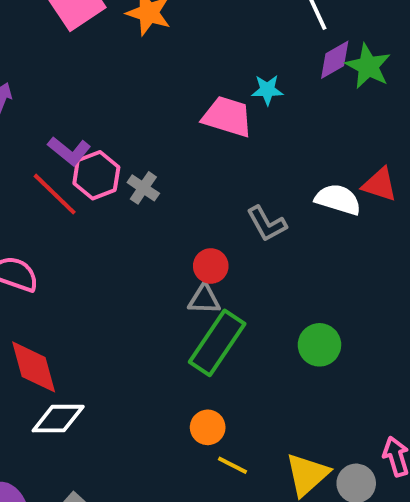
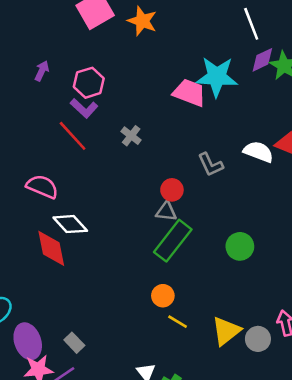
cyan star: (267, 90) -> (217, 77), size x2.0
pink hexagon: (96, 175) -> (89, 83), moved
white diamond: (58, 419) -> (70, 224), moved, turned 44

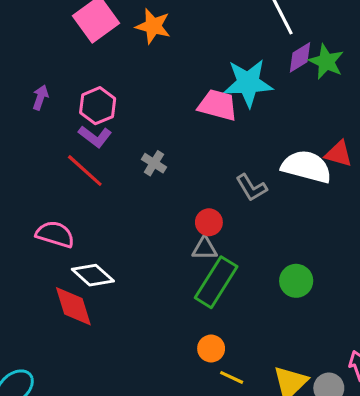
white semicircle: (258, 152) -> (306, 167), size x1.4

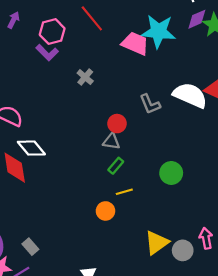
red line: (85, 171) -> (92, 18), moved
green rectangle: (216, 282) -> (116, 166), size x0.5
yellow line: (232, 377) -> (124, 192), moved, turned -49

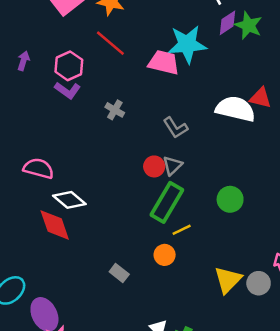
gray L-shape: (150, 104) -> (175, 128), moved
red circle: (117, 124) -> (154, 166), moved
gray triangle: (111, 141) -> (172, 166), moved, turned -42
green rectangle: (116, 166) -> (167, 202), size x2.0
gray rectangle: (30, 247) -> (119, 273), moved

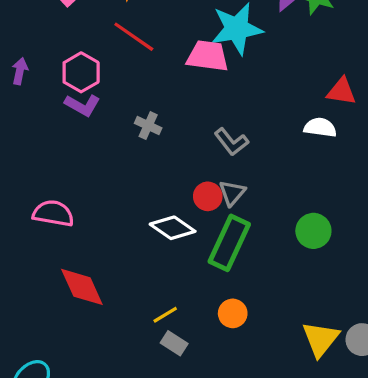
white semicircle: (235, 109) -> (320, 127), moved, size x0.6
white diamond: (69, 200) -> (173, 228), moved
yellow line: (182, 230) -> (165, 315), moved

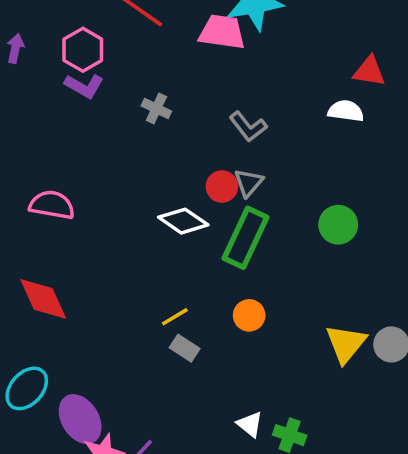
red diamond: (82, 287) -> (43, 299), moved

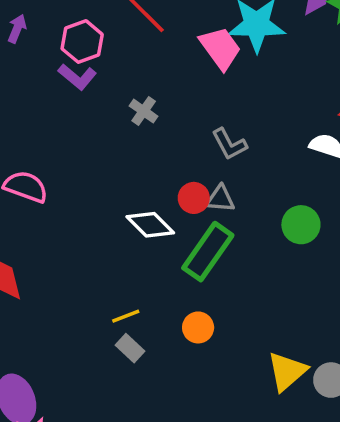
pink trapezoid: (222, 32) -> (220, 48), turned 36
gray triangle: (249, 183) -> (220, 199), turned 44
green circle: (338, 225) -> (301, 225), moved

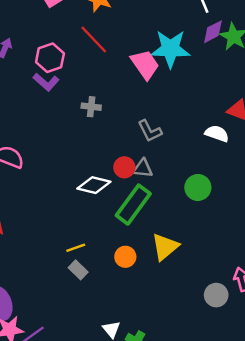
gray cross: (144, 111) -> (91, 107), turned -30
white diamond: (150, 225) -> (94, 185), turned -32
yellow triangle: (287, 371) -> (165, 247), moved

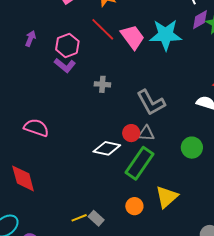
pink trapezoid: (145, 64) -> (133, 37), moved
gray L-shape: (150, 131) -> (151, 103), size x1.4
yellow line: (76, 248) -> (79, 218), moved

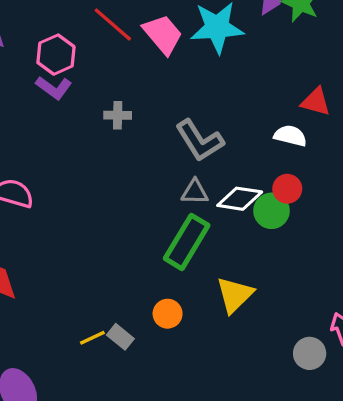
red circle: (131, 133) -> (287, 189), moved
white diamond: (107, 148) -> (240, 199), moved
orange circle: (134, 206) -> (168, 314), moved

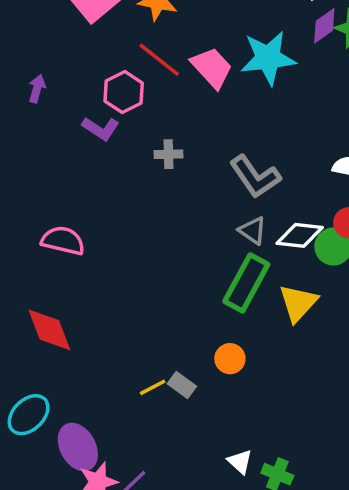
pink hexagon: (56, 55) -> (124, 92), moved
gray triangle: (195, 192) -> (253, 231), turned 36
yellow triangle: (235, 295) -> (298, 303), moved

